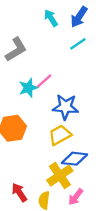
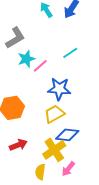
cyan line: (78, 44) -> (70, 53), moved
cyan star: (28, 88) -> (26, 59), moved
red arrow: (19, 192) -> (18, 145), moved, turned 102

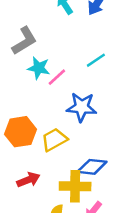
cyan star: (26, 59) -> (39, 68), turned 30
yellow trapezoid: (54, 114) -> (54, 139), moved
yellow cross: (54, 150) -> (75, 186), turned 35

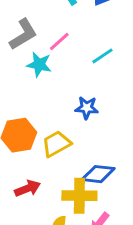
pink line: (57, 77) -> (59, 41), moved
blue star: (82, 107) -> (87, 108), size x0.7

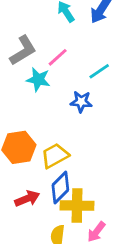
blue star: (87, 108) -> (81, 102), moved
blue diamond: (98, 174) -> (60, 188), moved, turned -52

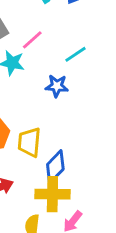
yellow trapezoid: (55, 156) -> (29, 142), turned -56
blue diamond: (60, 188) -> (55, 167), moved

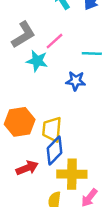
cyan line: (76, 54) -> (92, 53), turned 36
blue diamond: (55, 167) -> (54, 150), moved

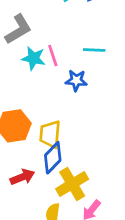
pink line: (54, 41) -> (53, 56), moved, turned -66
yellow cross: (72, 174) -> (72, 184), turned -32

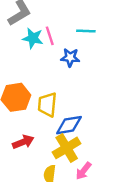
blue diamond: (53, 158) -> (69, 125), moved, turned 36

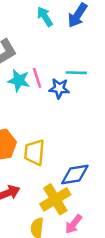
blue star: (70, 58) -> (59, 88), moved
blue diamond: (69, 125) -> (75, 174), moved

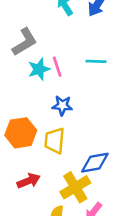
cyan star: (19, 81) -> (39, 69), turned -30
blue star: (59, 88) -> (62, 106), moved

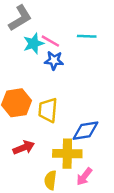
pink line: (57, 67) -> (50, 41), turned -42
blue star: (62, 106) -> (54, 60), moved
yellow cross: (75, 187) -> (67, 154), turned 32

